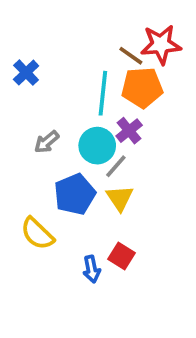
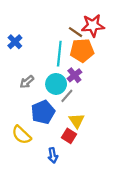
yellow triangle: (120, 198) -> (77, 121), moved
red square: (122, 256) -> (69, 136), moved

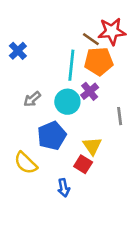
gray line: (67, 96) -> (120, 116), moved, turned -48

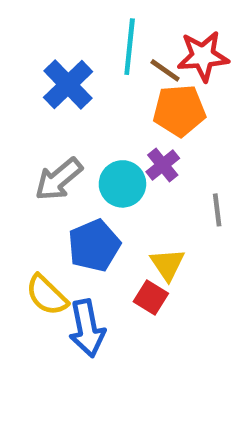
blue cross: (18, 51) -> (68, 85), moved, size x1.5
cyan line: (71, 65) -> (130, 47), moved
gray arrow: (32, 99) -> (59, 179), size x1.5
blue arrow: (64, 188) -> (87, 328), moved, size x1.6

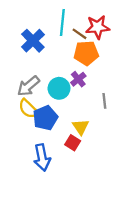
yellow semicircle: (47, 295) -> (28, 109), moved

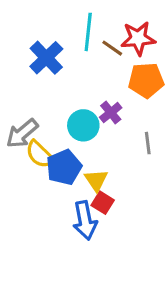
orange pentagon: (86, 53) -> (146, 80), moved
gray arrow: (28, 86) -> (22, 133), moved
yellow triangle: (81, 127) -> (96, 180), moved
blue arrow: (42, 158) -> (85, 220), moved

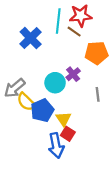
red star: (138, 38) -> (81, 16), moved

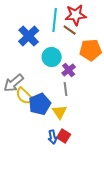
cyan circle: (55, 83) -> (52, 57), moved
gray line: (98, 94) -> (66, 89), moved
red square: (68, 134) -> (64, 136), moved
blue arrow: (56, 145) -> (53, 137), size x0.6

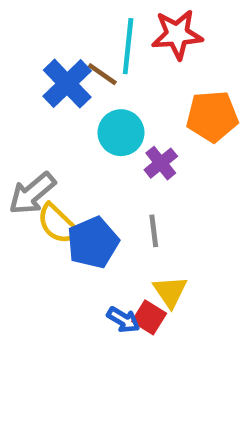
brown line: (70, 30) -> (102, 74), moved
gray line: (66, 89) -> (154, 231), moved
yellow triangle: (60, 112) -> (170, 292), moved
blue arrow: (53, 137) -> (123, 320), turned -48

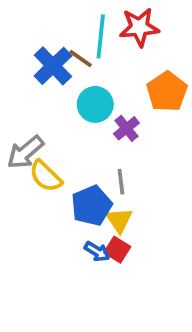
orange pentagon: (212, 116) -> (167, 92), turned -30
blue pentagon: (93, 243) -> (92, 206), moved
yellow triangle: (170, 292) -> (119, 220), moved

